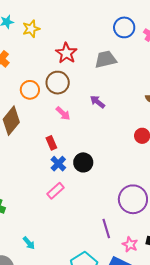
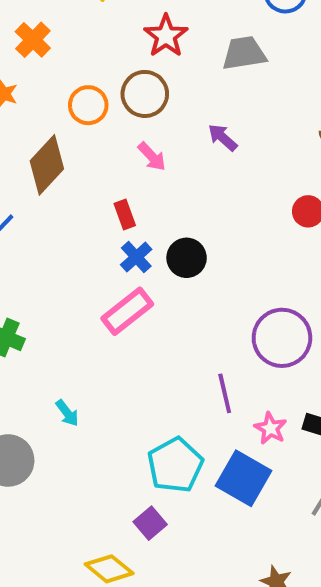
pink rectangle: (56, 191) -> (127, 311), size x1.4

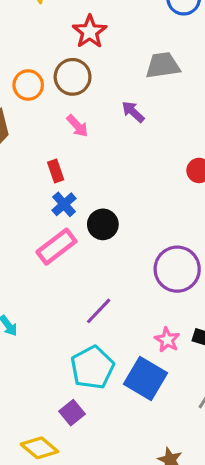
gray trapezoid: (244, 53) -> (163, 65), moved
black circle: (187, 258) -> (103, 224), moved
purple line: (225, 393) -> (99, 311), moved, turned 56

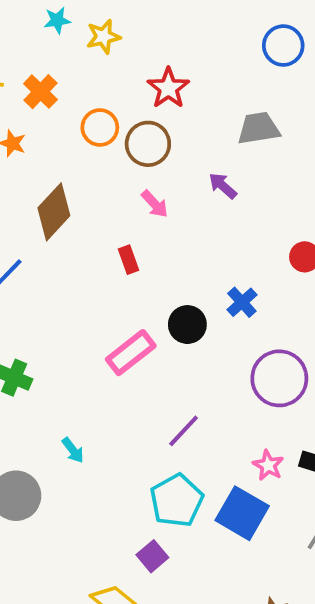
orange circle: (28, 85) -> (100, 127), moved
blue cross: (64, 204) -> (242, 302), moved

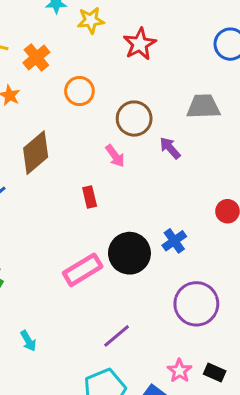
red star: (168, 88) -> (140, 44), moved
brown circle: (148, 144) -> (134, 119), moved
black circle: (187, 325) -> (129, 253), size x1.4

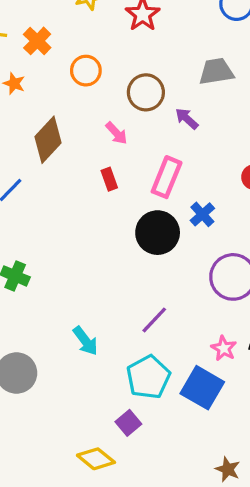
pink arrow: (115, 156) -> (116, 133), moved
pink rectangle: (83, 270) -> (167, 177), moved, turned -30
cyan arrow: (28, 341) -> (85, 341), moved, size x1.4

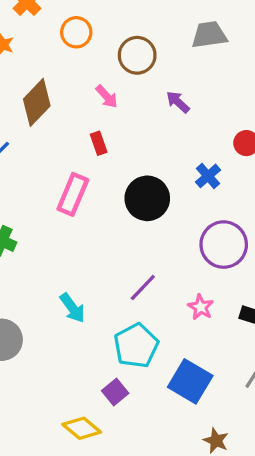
purple arrow: (187, 119) -> (178, 102), moved
pink rectangle: (167, 177) -> (73, 194), moved
blue cross: (202, 214) -> (208, 176), moved
pink star: (224, 348) -> (201, 307), moved
blue square: (202, 388) -> (190, 381), moved

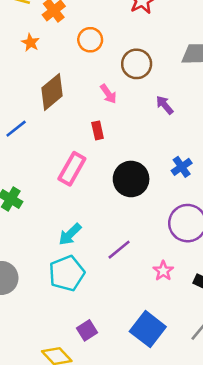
cyan arrow: (72, 308) -> (70, 234), moved, turned 75
cyan pentagon: (136, 346) -> (67, 273), moved

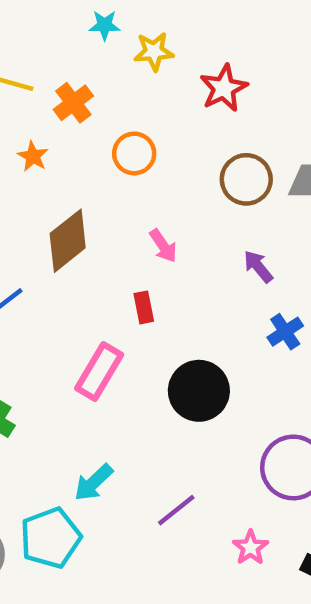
brown circle: (137, 64) -> (246, 179), moved
blue cross: (182, 167) -> (285, 332), moved
cyan pentagon: (67, 273) -> (51, 538), moved

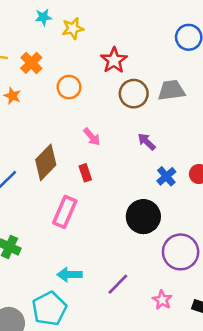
red star: (224, 88) -> (114, 60), moved
brown diamond: (68, 241) -> (46, 162), moved
black circle: (199, 391) -> (143, 217), moved
cyan arrow: (94, 483) -> (70, 275), turned 50

